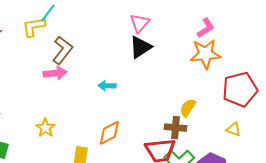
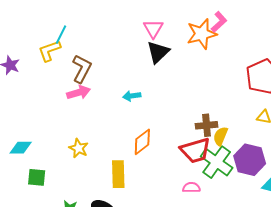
orange star: (205, 54) -> (202, 34), moved
yellow semicircle: (188, 108) -> (220, 136), moved

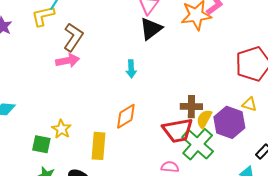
cyan arrow: (132, 96) -> (131, 69), moved, turned -90
yellow star: (79, 148) -> (61, 129), moved
purple hexagon: (250, 160) -> (229, 122), moved
green square: (37, 177) -> (41, 144), moved

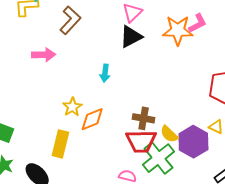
brown L-shape: (73, 37) -> (70, 20), moved
brown cross: (191, 107) -> (144, 118), moved
yellow semicircle: (204, 119) -> (169, 134), turned -84
yellow star: (61, 129) -> (72, 107), moved

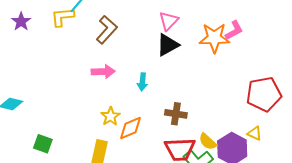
pink arrow: (44, 55) -> (103, 72), moved
brown cross: (144, 118) -> (176, 114), moved

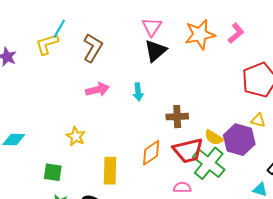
pink L-shape: (234, 30) -> (236, 33), moved
yellow star: (110, 116) -> (76, 136), moved
orange diamond: (131, 128) -> (151, 153), moved

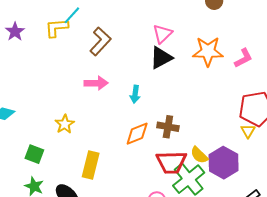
yellow triangle: (258, 120) -> (248, 131), moved, turned 35
orange diamond: (151, 153) -> (137, 134), moved

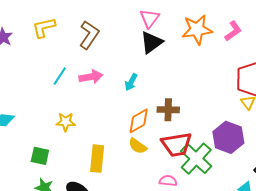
cyan line: (72, 15) -> (60, 76), moved
cyan arrow: (135, 94) -> (131, 82), turned 30
yellow star: (65, 124) -> (66, 122), turned -30
yellow semicircle: (199, 155) -> (138, 146), moved

